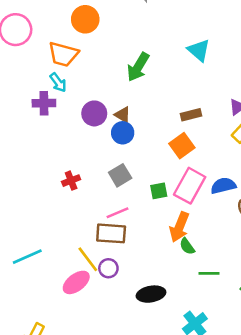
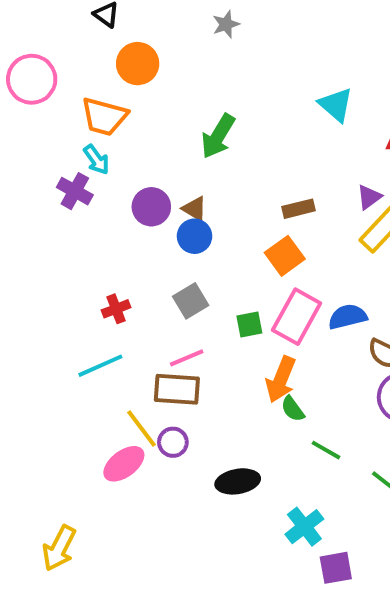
cyan triangle: (199, 50) -> (336, 105), moved
purple cross: (44, 103) -> (75, 191), turned 30
cyan line: (27, 257) -> (100, 366), moved
green line: (209, 273) -> (326, 450), turned 30

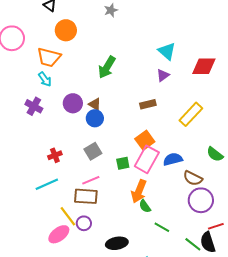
purple cross: (75, 191) -> (34, 106), moved
purple triangle: (369, 197) -> (163, 75), moved
orange square: (285, 256) -> (145, 140), moved

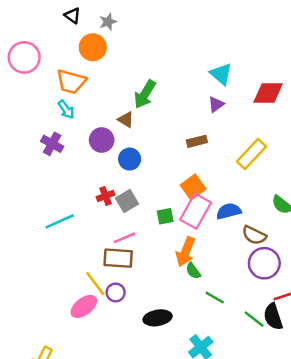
gray star: (111, 10) -> (108, 22), moved
brown triangle: (95, 104) -> (126, 120), moved
red cross: (55, 155) -> (105, 196), moved
cyan line: (47, 184) -> (60, 221), moved

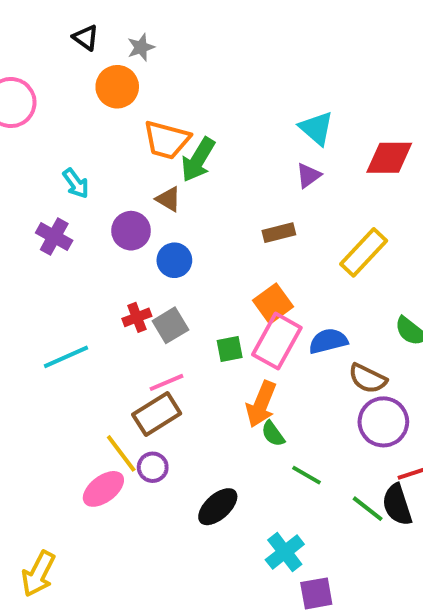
orange trapezoid: (71, 82) -> (167, 140), moved
brown rectangle: (118, 258) -> (157, 414), turned -36
black ellipse: (158, 318) -> (218, 507), turned -32

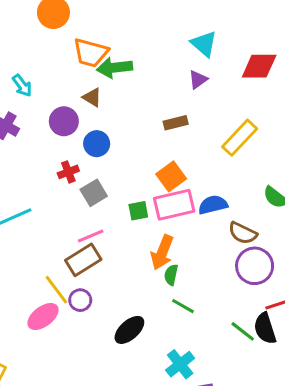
green arrow: (198, 160) -> (115, 68), turned 52
red cross: (137, 317) -> (68, 172), moved
pink rectangle: (277, 341) -> (174, 205), turned 48
green semicircle: (273, 434) -> (171, 275), turned 48
green line: (306, 475) -> (183, 306), moved

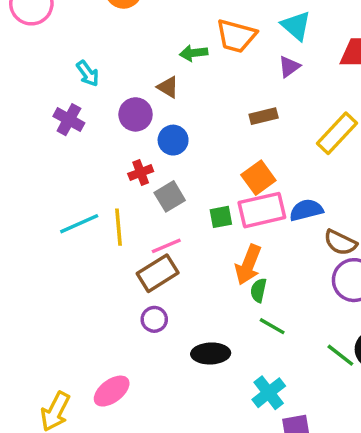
orange trapezoid: (91, 53) -> (236, 36), moved
green arrow: (115, 68) -> (194, 53), size x0.7
yellow line: (56, 290) -> (118, 227), moved, turned 32
pink ellipse: (43, 316) -> (112, 391), moved
black ellipse: (129, 330) -> (211, 353), turned 40

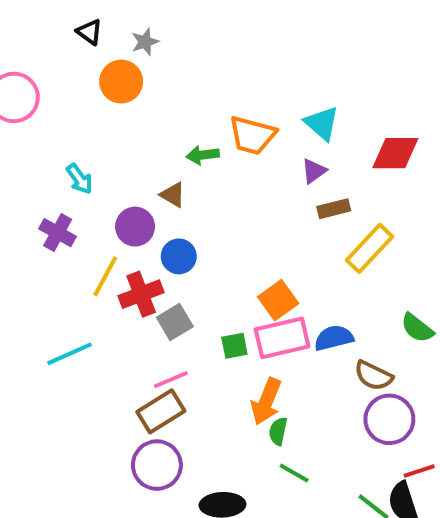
brown rectangle: (264, 116) -> (334, 209), moved
red cross: (141, 173) -> (141, 294), size x1.5
yellow line: (118, 227) -> (105, 276), moved, turned 33
purple circle: (154, 319) -> (157, 465), size x1.6

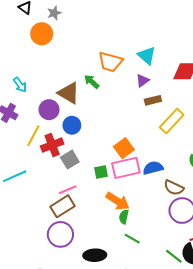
green arrow: (203, 155) -> (92, 82), moved, turned 49
brown triangle: (173, 195) -> (69, 93), size x1.6
orange arrow: (266, 401) -> (118, 201), turned -80

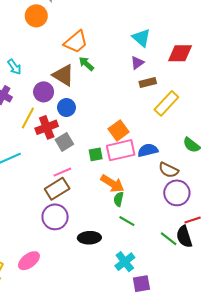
orange trapezoid: (110, 62) -> (76, 42), moved, turned -55

